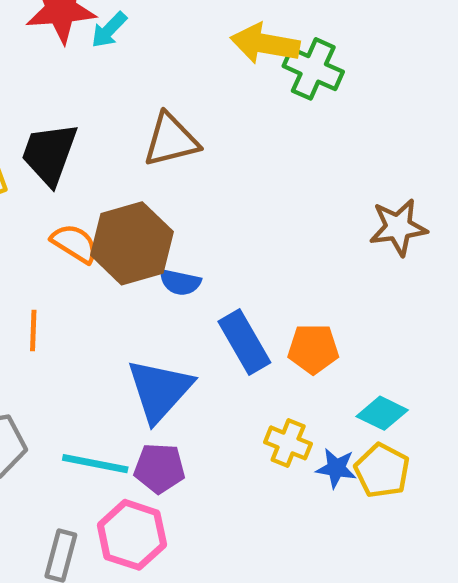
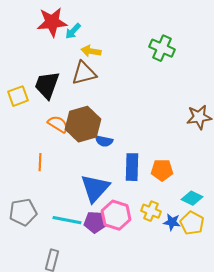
yellow arrow: (265, 44) -> (91, 51), moved, size x0.7
brown triangle: (171, 140) -> (84, 73), moved
blue rectangle: (244, 342) -> (132, 167), turned 32
pink hexagon: (132, 535) -> (116, 215), moved

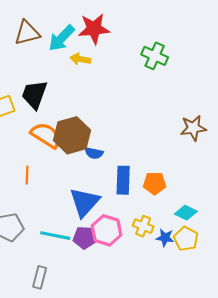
red star: (52, 22) -> (94, 29), moved
cyan arrow: (73, 31) -> (62, 38), size x1.6
brown triangle: (84, 73) -> (27, 33), moved
orange semicircle: (58, 124) -> (46, 135), size x1.4

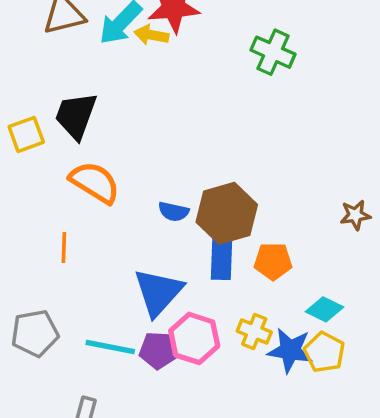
yellow arrow: (80, 59) -> (151, 35), moved
brown star: (193, 128) -> (355, 215), moved, size x0.7
brown hexagon: (72, 135) -> (227, 213), moved
blue star: (165, 238) -> (290, 350), size x1.5

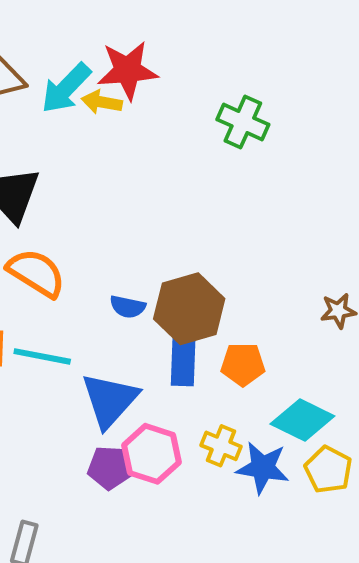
cyan diamond: (324, 309) -> (302, 420), size x1.4
cyan line: (110, 347) -> (42, 356), moved
yellow pentagon: (324, 352) -> (328, 470), moved

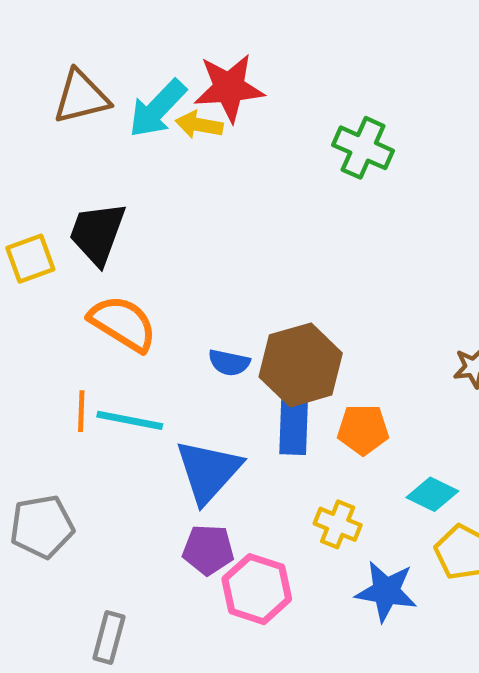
cyan diamond: (302, 420) -> (432, 494), size x0.7
pink hexagon: (151, 454) -> (257, 589), moved
blue star: (263, 468) -> (386, 591), moved

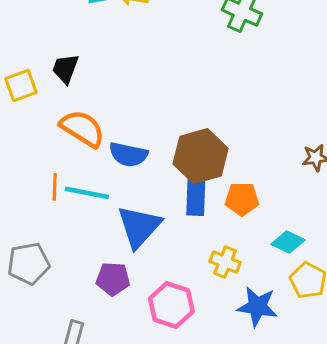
black trapezoid: (97, 233) -> (65, 69), size x0.7
blue semicircle: (229, 363) -> (128, 155), moved, size x1.4
purple pentagon: (208, 550) -> (113, 279), moved

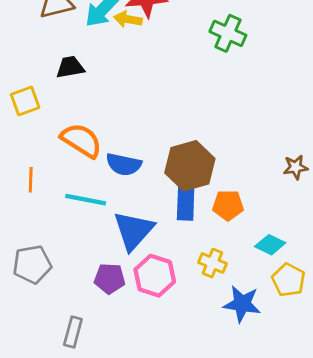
black trapezoid: (65, 69) -> (70, 67), moved, turned 60
orange line: (55, 187) -> (31, 180), moved
pink hexagon: (171, 305) -> (155, 276), moved

